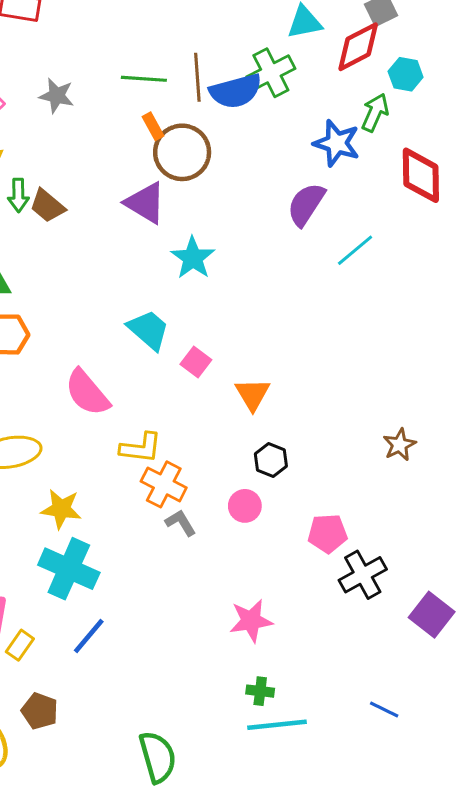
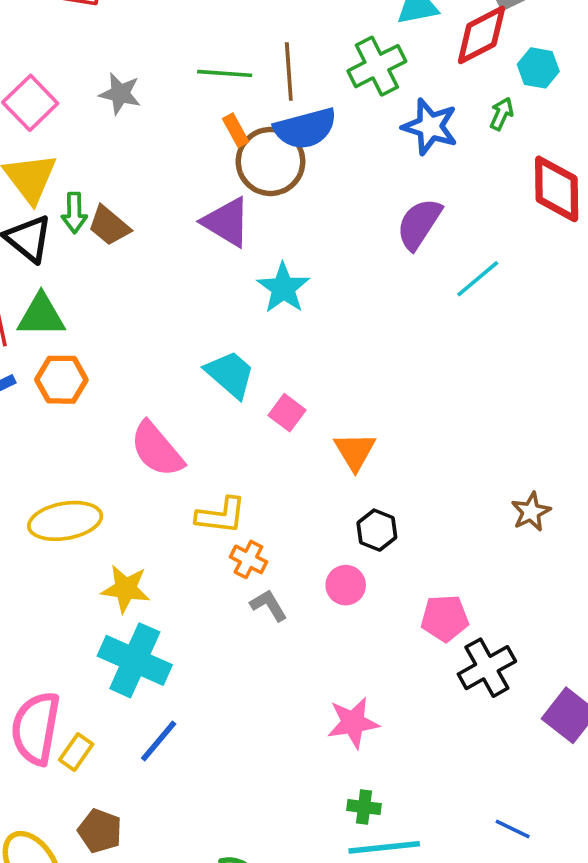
blue semicircle: (236, 91) -> (305, 128), moved
green arrow: (375, 113) -> (502, 114), size x0.7
blue star: (337, 143) -> (430, 127), moved
orange cross: (164, 484) -> (248, 559), size x0.7

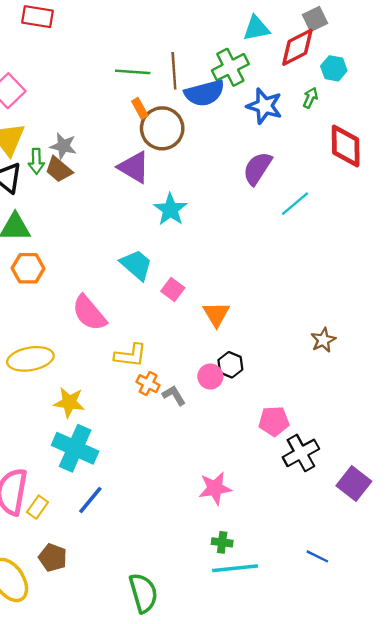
gray star: (120, 94) -> (63, 146), moved
blue semicircle: (305, 128) -> (204, 93), moved
brown star: (531, 512) -> (323, 340), moved
pink circle: (346, 585) -> (210, 377), moved
gray L-shape: (269, 605) -> (174, 395), moved

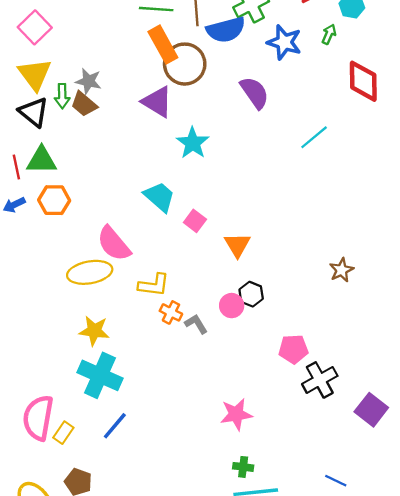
orange rectangle: (140, 108) -> (163, 45), size x1.8
purple semicircle: (257, 168) -> (255, 93), moved, turned 112
yellow ellipse: (30, 359) -> (90, 272), moved

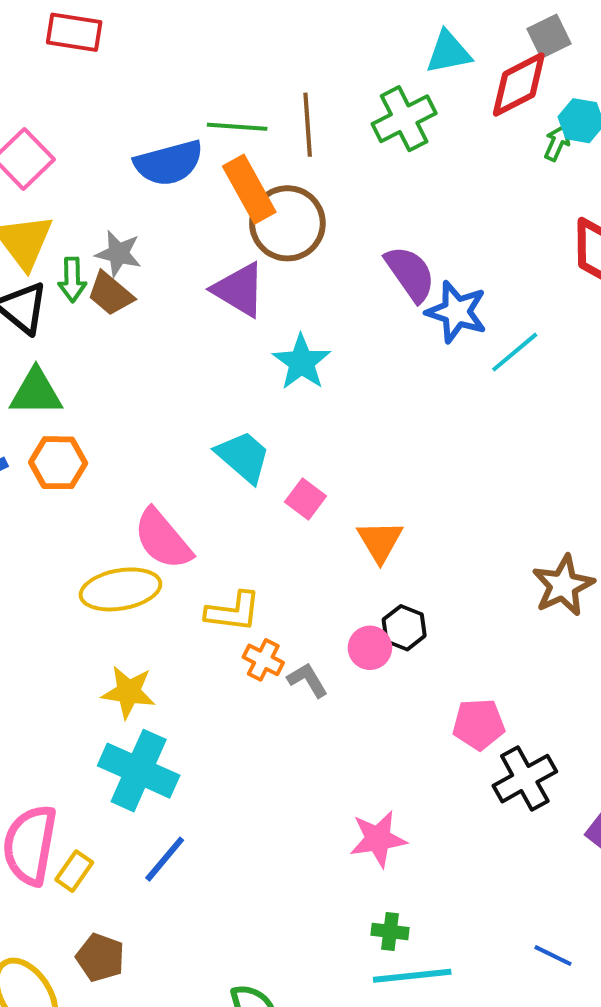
blue semicircle: (226, 30) -> (169, 163), moved
green arrow: (329, 34) -> (557, 143), moved
blue star: (284, 42) -> (456, 312), moved
brown star: (342, 270) -> (563, 585), size x1.4

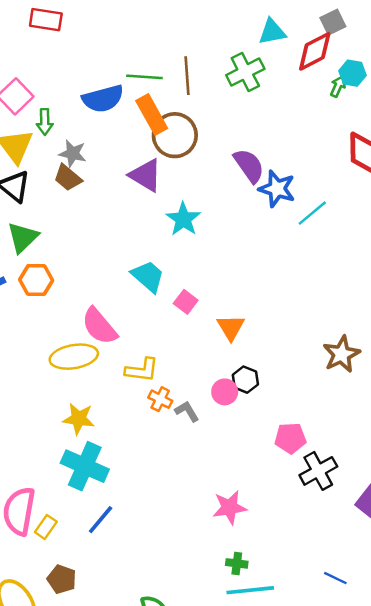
green arrow: (72, 280) -> (45, 122), moved
green triangle: (36, 392) -> (23, 237), turned -44

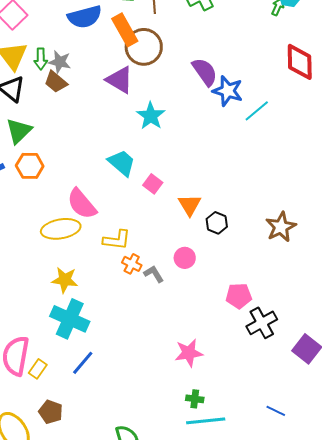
green arrow: (45, 122) -> (41, 59), moved
black hexagon: (245, 380) -> (217, 223), moved

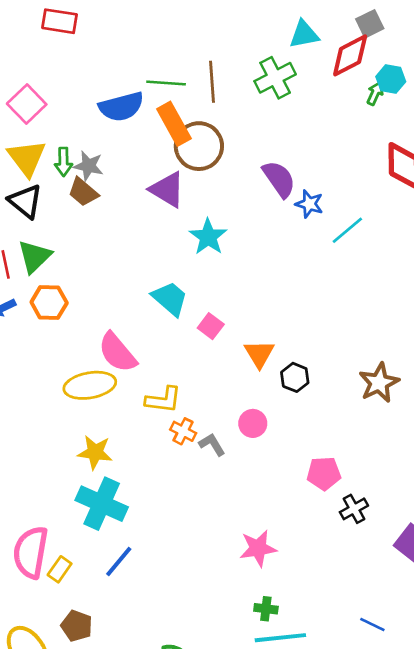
blue star: (228, 91) -> (309, 204), size x0.7
black cross: (262, 323) -> (354, 509), size x0.7

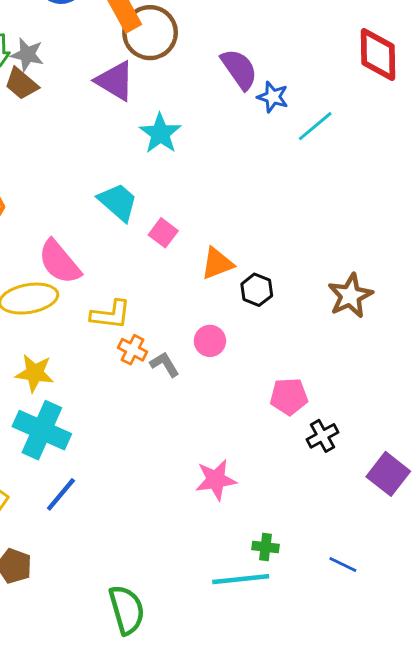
orange triangle: (259, 354) -> (217, 263), turned 40
green cross: (266, 609) -> (265, 547), moved

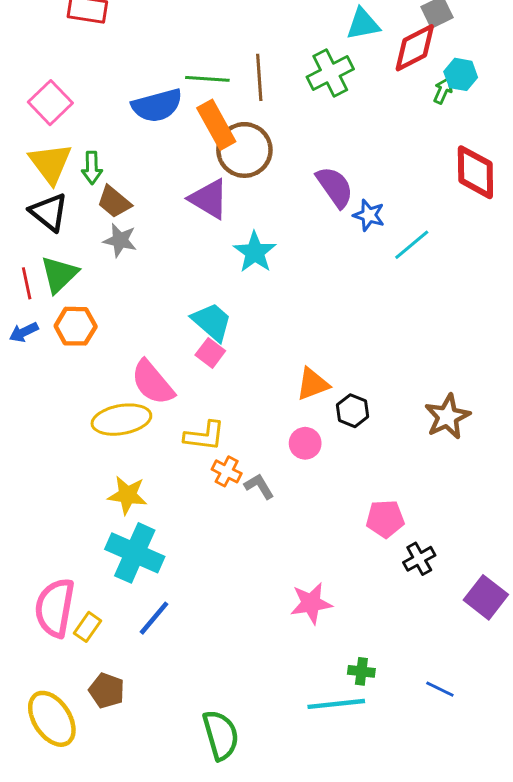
gray star: (27, 55) -> (120, 240), moved
pink square: (163, 233) -> (210, 353), moved
pink circle: (210, 341) -> (305, 443), moved

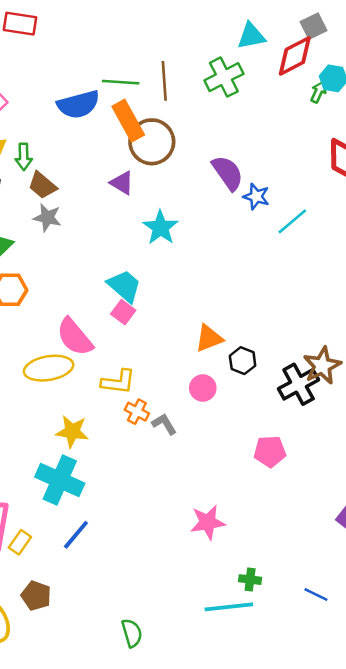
purple triangle: (209, 199) -> (122, 183), size x0.7
yellow star: (127, 495) -> (72, 432), moved
black cross: (419, 559) -> (299, 384), moved, size x1.5
green semicircle: (221, 735) -> (132, 633), size x0.7

